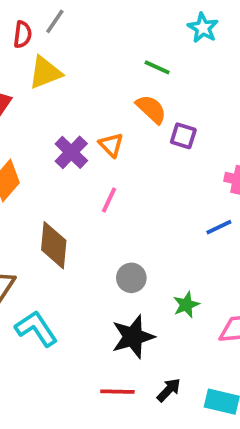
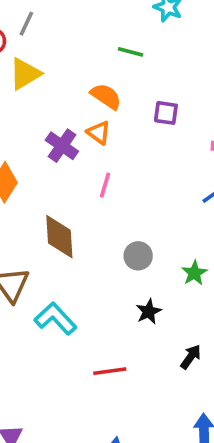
orange semicircle: (151, 109) -> (106, 96), moved
black star: (133, 337) -> (149, 312), size x0.6
red line: (117, 392) -> (110, 371), moved

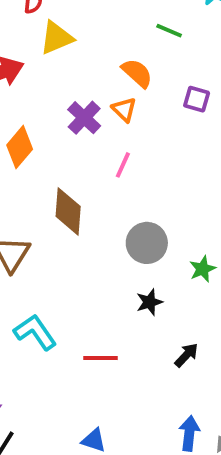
gray circle: (138, 256) -> (147, 243), size x1.4
cyan L-shape: (55, 319) -> (35, 332), moved

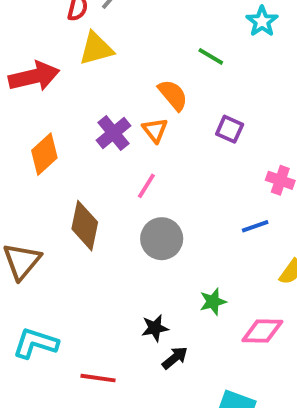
gray circle: (147, 243) -> (162, 239), moved
cyan L-shape: (35, 332) -> (36, 343), turned -45
black arrow: (186, 355) -> (175, 358), moved

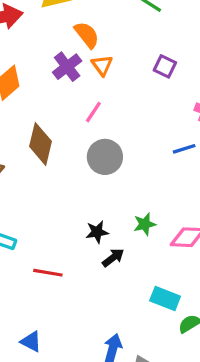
orange semicircle: (173, 95) -> (87, 35), moved
green star: (213, 302) -> (145, 224), moved

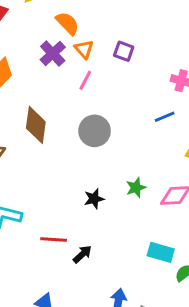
purple square: (165, 66) -> (124, 51), moved
pink line: (93, 112) -> (85, 80), moved
black arrow: (113, 258) -> (82, 254), moved

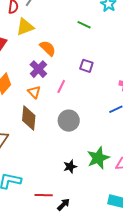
orange triangle: (84, 49) -> (34, 92), moved
green star: (136, 188) -> (98, 158), size x1.6

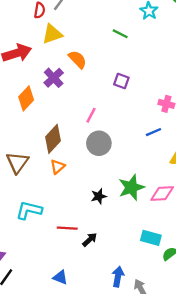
purple cross: (38, 69) -> (54, 78), moved
pink line: (61, 86) -> (91, 115), moved
orange triangle: (34, 92) -> (57, 167), moved, turned 32
brown diamond: (29, 118) -> (53, 139), turned 35

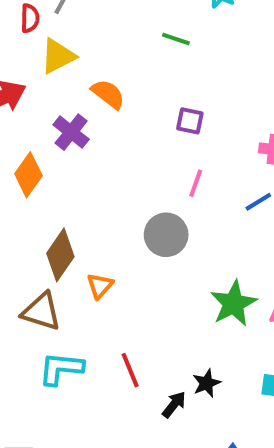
pink line: (91, 115) -> (196, 183), moved
brown diamond: (53, 139) -> (60, 255), moved
brown triangle: (17, 162) -> (41, 312), moved, turned -40
black star: (99, 196) -> (206, 383), moved
red line: (67, 228) -> (130, 370), moved, turned 72

